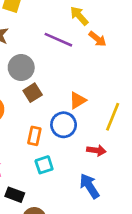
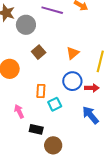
gray circle: (21, 68) -> (26, 25), moved
blue circle: (64, 125) -> (72, 81), moved
orange rectangle: (34, 136) -> (41, 91), moved

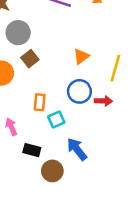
gray circle: (26, 25) -> (18, 33), moved
brown square: (39, 52) -> (30, 59), moved
blue arrow: (90, 115) -> (77, 149), moved

